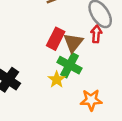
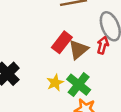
green cross: (69, 65) -> (79, 85), moved

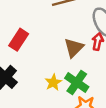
red rectangle: (62, 42) -> (19, 40), moved

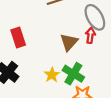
red rectangle: (19, 40) -> (18, 37), turned -48

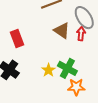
brown triangle: (69, 42) -> (62, 31), moved, turned -36

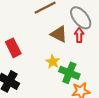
yellow star: (48, 70) -> (53, 62), moved

